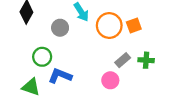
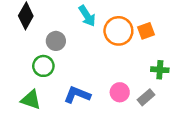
gray circle: (60, 28) -> (56, 41), moved
gray rectangle: (123, 60) -> (146, 97), moved
blue L-shape: (60, 76) -> (77, 95), moved

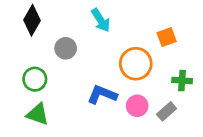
orange circle: (118, 31) -> (136, 64), moved
green circle: (43, 66) -> (35, 79), moved
blue L-shape: (77, 95) -> (102, 95), moved

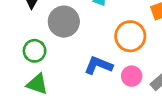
gray circle: (66, 48) -> (64, 22), size x1.5

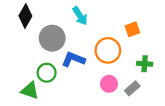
green circle: (35, 51) -> (47, 73), moved
blue L-shape: (98, 65) -> (73, 59), moved

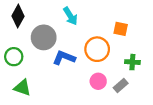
orange square: (132, 29) -> (121, 29), turned 32
green circle: (47, 73) -> (14, 57), moved

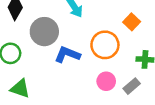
orange square: (121, 29) -> (132, 22), turned 32

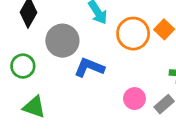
orange circle: (105, 45) -> (133, 34), moved

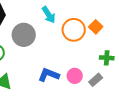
blue L-shape: (89, 67) -> (49, 75), moved

